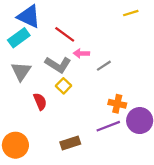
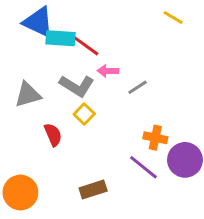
yellow line: (131, 13) -> (173, 18), turned 48
cyan rectangle: (19, 38) -> (60, 38), moved, turned 40
gray triangle: (21, 71) -> (28, 95), turned 40
purple line: (108, 126) -> (143, 167), turned 60

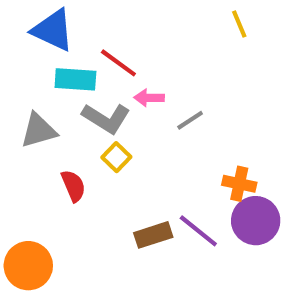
yellow line: (173, 18) -> (239, 24), turned 36
cyan rectangle: (60, 38) -> (75, 79), moved
orange cross: (155, 138) -> (239, 184), moved
brown rectangle: (93, 190) -> (153, 235), moved

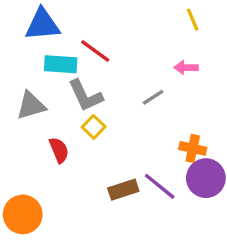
blue triangle: (53, 30) -> (42, 25), turned -30
pink arrow: (149, 98) -> (186, 68), moved
gray L-shape: (106, 118) -> (85, 96), turned 33

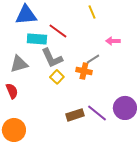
yellow line: (193, 20) -> (92, 12), moved
orange cross: (193, 148) -> (84, 71), moved
red semicircle: (59, 150) -> (12, 91), moved

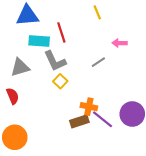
red line: (58, 31) -> (61, 32), turned 36
orange cross: (84, 71) -> (89, 107), moved

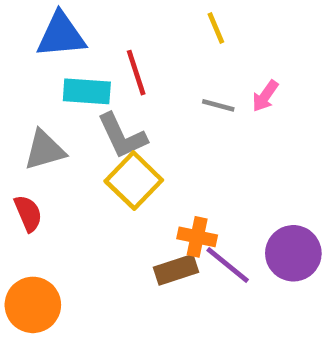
pink arrow: (120, 43) -> (265, 96), turned -56
gray line: (98, 62) -> (218, 105), moved, turned 48
yellow square: (60, 81) -> (134, 181), size x1.6

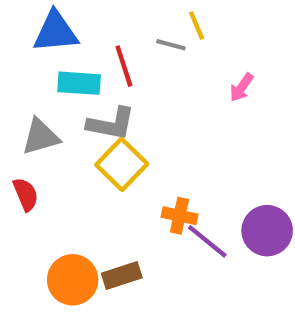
gray line: (218, 105) -> (171, 45), moved
gray L-shape: (122, 136) -> (111, 124), turned -54
brown rectangle: (176, 270) -> (122, 276), moved
orange circle: (33, 305) -> (73, 280), moved

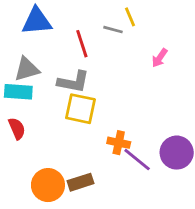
cyan rectangle: (79, 83) -> (18, 92), moved
gray triangle: (41, 137) -> (27, 69), moved
yellow square: (122, 164) -> (80, 109), turned -32

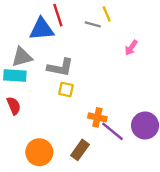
blue triangle: (37, 21) -> (42, 29), moved
red line: (82, 44) -> (58, 15), moved
yellow square: (80, 109) -> (66, 89), size x0.6
brown rectangle: (80, 182) -> (80, 150), moved, turned -36

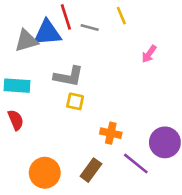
gray line: (93, 24) -> (90, 28), moved
gray triangle: (22, 57) -> (26, 41), moved
purple line: (113, 131) -> (136, 164), moved

